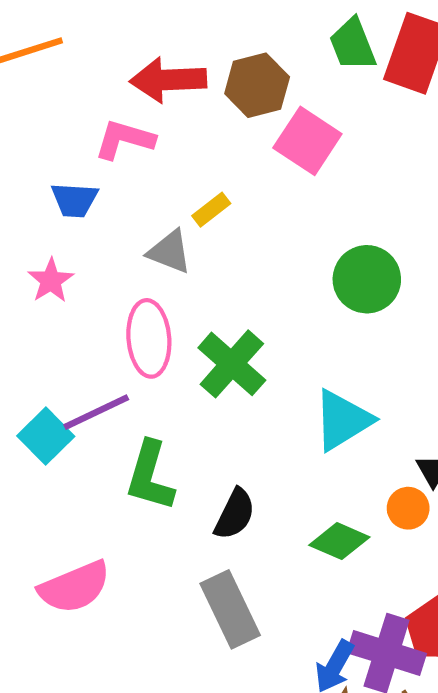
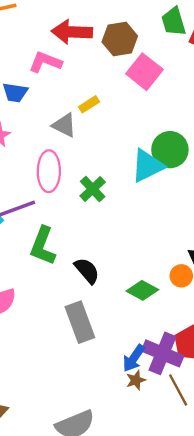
green cross: (232, 364) -> (93, 189), size x0.7
cyan triangle: (343, 420) -> (147, 166), moved
black semicircle: (235, 514) -> (87, 271), turned -72

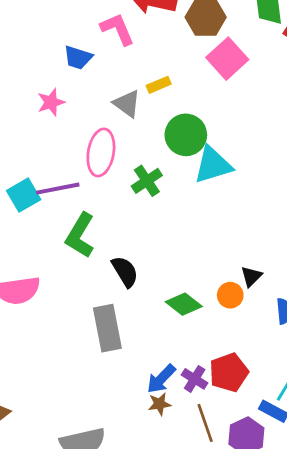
pink L-shape: (45, 62) -> (117, 29), turned 36
green circle: (170, 150) -> (186, 135), moved
purple cross: (163, 353) -> (195, 379), size x0.6

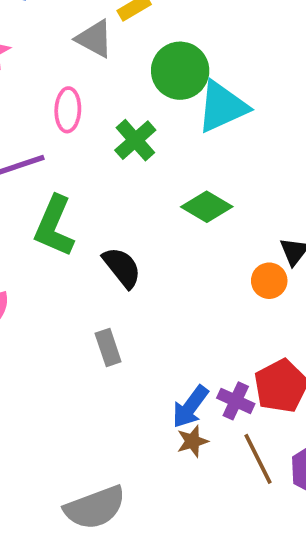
pink ellipse: (101, 152) -> (68, 110), size x0.7
green diamond: (184, 304) -> (207, 207), moved
gray rectangle: (107, 328) -> (108, 348), size x0.6

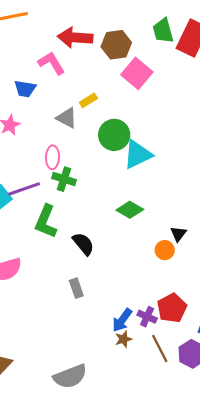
green cross: (135, 140) -> (64, 179), moved, turned -30

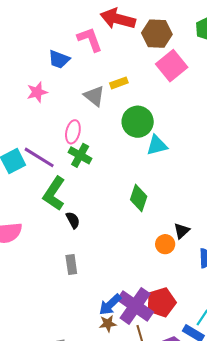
cyan triangle: (138, 154) -> (157, 145), size x0.7
purple line: (24, 189) -> (39, 157), turned 40
green diamond: (130, 210) -> (139, 198), turned 68
black semicircle: (83, 244) -> (73, 220), moved, size x0.7
purple cross: (147, 317) -> (135, 306), size x1.8

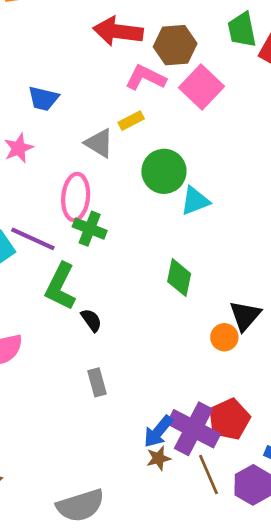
pink L-shape: (90, 39) -> (146, 78), moved, turned -36
pink ellipse: (73, 132) -> (76, 197), size x1.4
black triangle: (182, 231) -> (245, 316), size x1.4

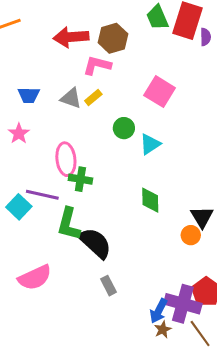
pink square: (201, 87) -> (160, 92), moved
gray triangle: (99, 143) -> (71, 98), moved
green circle: (164, 171) -> (124, 128), size x0.7
black semicircle: (91, 320) -> (95, 243), size x2.0

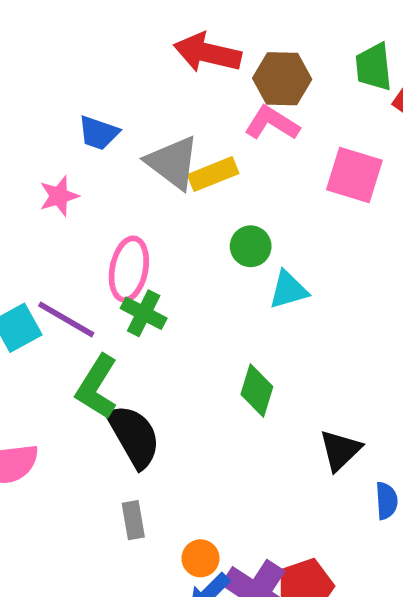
pink L-shape: (97, 65) -> (272, 123), moved
pink square: (160, 92) -> (354, 175), moved, turned -32
gray triangle: (71, 98) -> (173, 163), size x1.4
yellow rectangle: (93, 98) -> (213, 174), size x1.4
orange circle: (191, 235) -> (200, 558), moved

